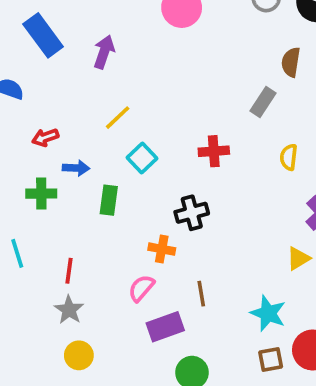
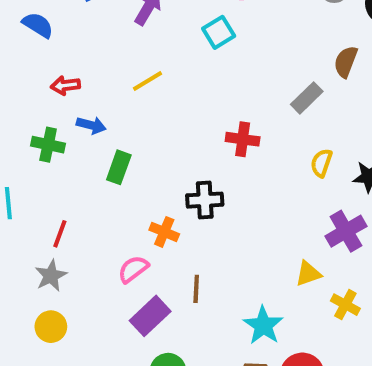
cyan square: (142, 158) -> (219, 32), moved
purple rectangle: (165, 327) -> (150, 316), turned -36

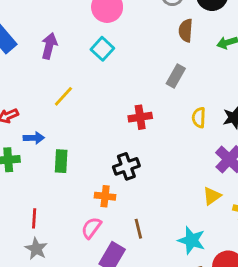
brown semicircle: (346, 62) -> (186, 30), moved

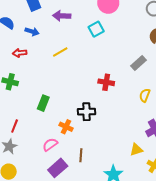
purple arrow: (49, 46) -> (62, 16), turned -120
blue arrow: (34, 138) -> (32, 31), moved
green rectangle: (61, 161) -> (43, 103), moved

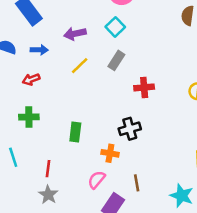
purple arrow: (62, 16) -> (75, 34), moved
gray rectangle: (138, 63) -> (116, 60), moved

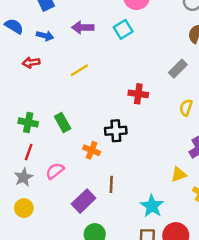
gray rectangle: (116, 60) -> (178, 69), moved
yellow line: (80, 66) -> (79, 70), moved
green cross: (29, 117) -> (28, 122), moved
green rectangle: (75, 132) -> (63, 123), turned -48
pink semicircle: (96, 180) -> (55, 171), moved

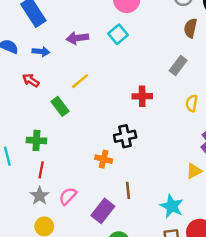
red arrow: (31, 63) -> (31, 80), turned 49
green rectangle: (63, 123) -> (60, 106), moved
pink semicircle: (55, 171) -> (68, 196), moved

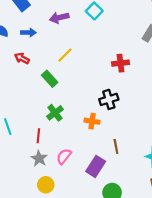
green cross: (36, 140) -> (55, 113), moved, turned -35

